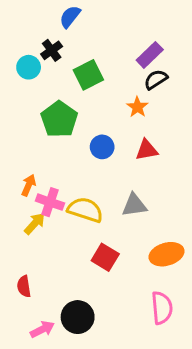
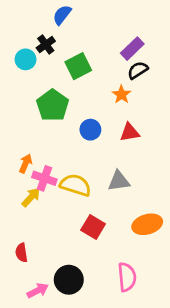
pink semicircle: (162, 308) -> (127, 277), moved

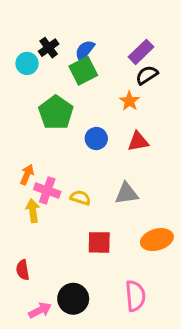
blue semicircle: (62, 15) -> (85, 50), moved
yellow semicircle: (76, 185) -> (80, 198), size x0.6
yellow arrow: (31, 197) -> (33, 211), turned -50
red square: (93, 227) -> (99, 242), turned -30

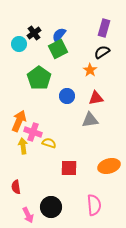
purple rectangle: (141, 52) -> (104, 28), moved, turned -30
orange arrow: (27, 175) -> (19, 121), size x1.5
gray triangle: (127, 193) -> (90, 120), moved
yellow semicircle: (80, 198) -> (49, 143), moved
pink arrow: (40, 310) -> (28, 215), turned 91

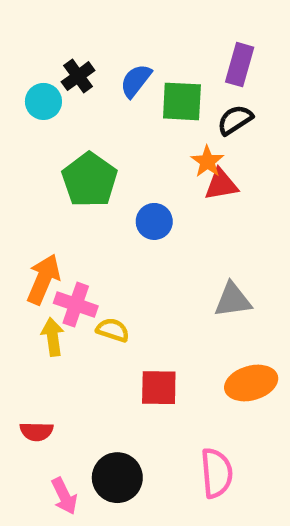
green square: (58, 49) -> (182, 101), moved, turned 30
red triangle: (96, 98) -> (221, 185), moved
gray triangle: (90, 120) -> (233, 300), moved
red semicircle: (16, 187) -> (37, 431), turned -80

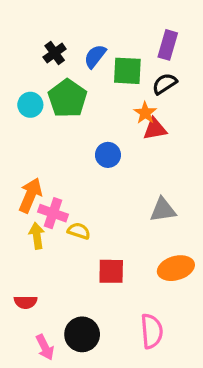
cyan circle: (43, 101) -> (30, 105), moved
green pentagon: (90, 180) -> (68, 98), moved

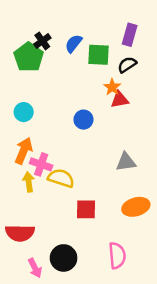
green pentagon: (68, 98) -> (29, 57), moved
cyan circle: (30, 105) -> (24, 112), moved
yellow semicircle: (79, 231) -> (61, 178), size x1.5
red semicircle: (25, 302) -> (20, 233), size x1.6

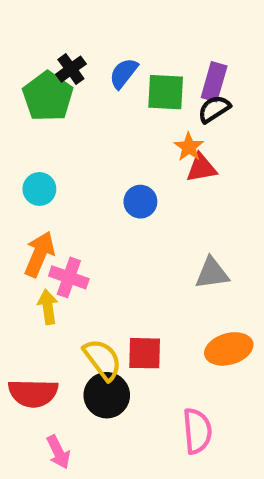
purple rectangle: (130, 35) -> (214, 82), moved
yellow semicircle: (61, 178) -> (103, 359), moved, turned 35
black circle: (64, 258) -> (107, 395), moved

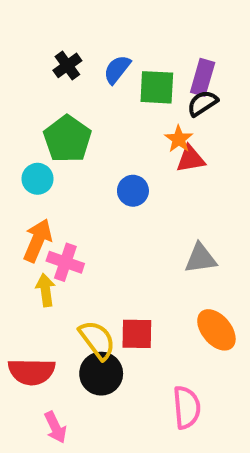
green pentagon: (48, 96) -> (67, 139), moved
orange ellipse: (229, 349) -> (216, 330), turned 66

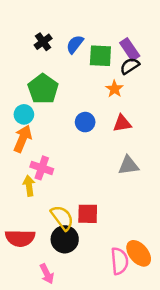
purple rectangle: (203, 77) -> (130, 49), turned -50
red triangle: (191, 159) -> (122, 123), moved
orange arrow: (38, 240) -> (23, 139), moved
orange ellipse: (216, 330) -> (139, 253), moved
pink arrow: (55, 427) -> (47, 274), moved

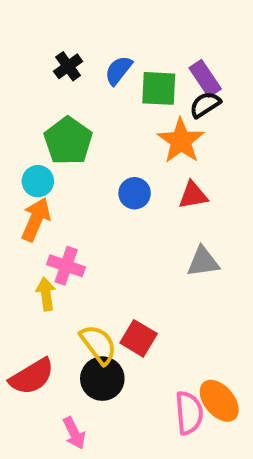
orange star: (114, 89) -> (181, 141), size x1.6
red square: (88, 214) -> (139, 338), turned 30
red semicircle: (20, 238) -> (32, 377), turned -32

